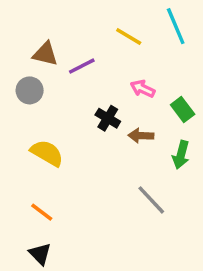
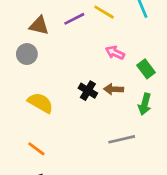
purple line: (82, 66) -> (74, 19), moved
black cross: (108, 118) -> (88, 91), moved
gray line: (151, 200) -> (122, 139), turned -60

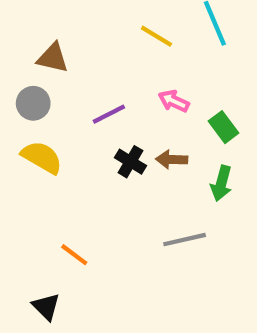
purple line: (74, 19) -> (109, 114), moved
yellow semicircle: (40, 103) -> (42, 157), moved
orange line: (36, 149) -> (74, 255), moved

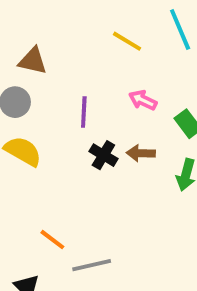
purple line: (109, 114) -> (84, 112), turned -60
gray line: (185, 240) -> (92, 265), moved

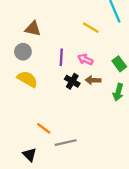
yellow line: (127, 41) -> (91, 28), moved
pink arrow: (143, 100) -> (85, 59), moved

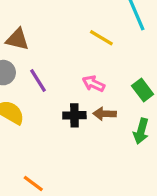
purple line: (61, 57) -> (38, 80), moved, turned -35
black cross: (72, 81) -> (74, 115), turned -32

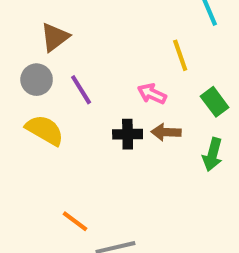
yellow line: (101, 38) -> (180, 55), moved, turned 40
brown triangle: (17, 39) -> (55, 37), turned -50

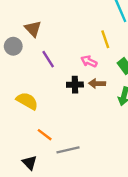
brown triangle: (55, 37) -> (33, 29), turned -36
gray circle: (37, 80) -> (13, 46), moved
yellow semicircle: (45, 130) -> (27, 101), moved

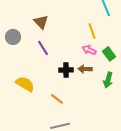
brown triangle: (33, 29) -> (41, 22), moved
pink arrow: (89, 61) -> (89, 50), moved
orange line: (45, 135) -> (57, 99), moved

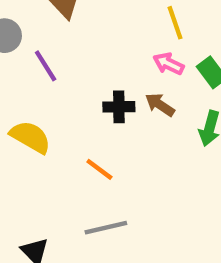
purple line: (43, 48) -> (46, 66), moved
brown arrow: (85, 69) -> (160, 105), turned 32

